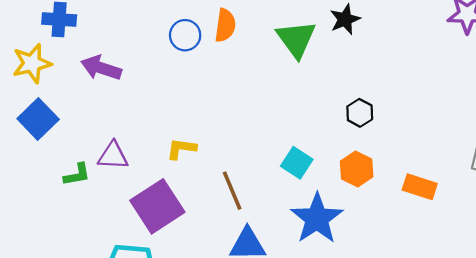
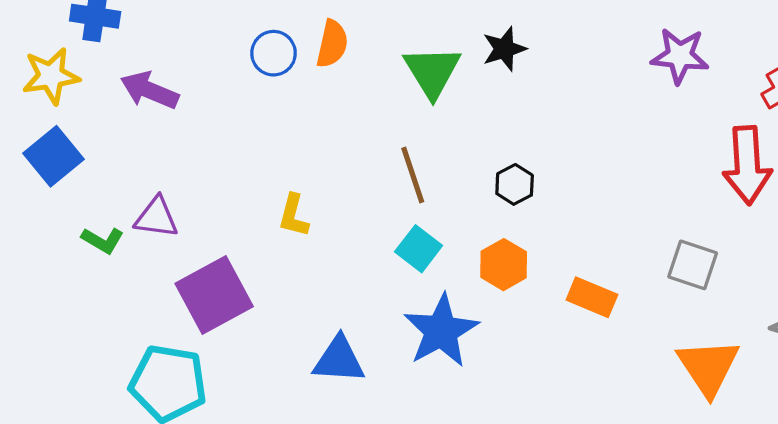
yellow L-shape: (181, 149) -> (294, 216), moved, turned -88
green L-shape: (77, 175) -> (103, 240), turned 36
brown line: (232, 191) -> (413, 175), moved

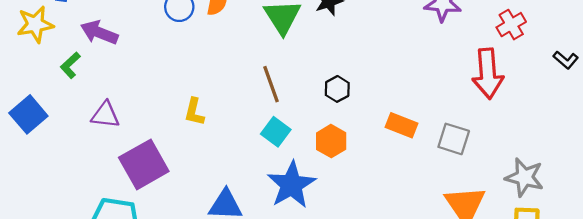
blue square: (53, 156) -> (28, 114), moved
green L-shape: (103, 240) -> (70, 65), moved, turned 108
orange rectangle: (592, 297) -> (401, 125), moved

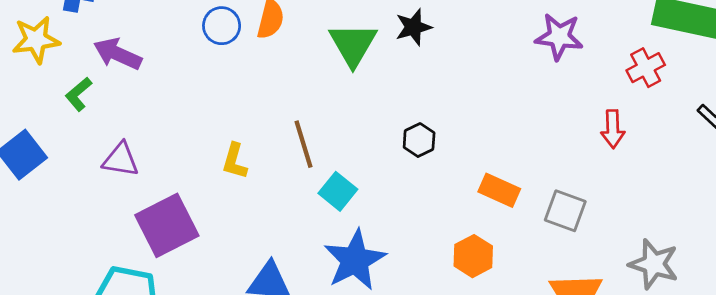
red arrow: (488, 74) -> (613, 129), size x0.6
brown line: (271, 84) -> (303, 144), moved
orange hexagon: (331, 141) -> (473, 256), moved

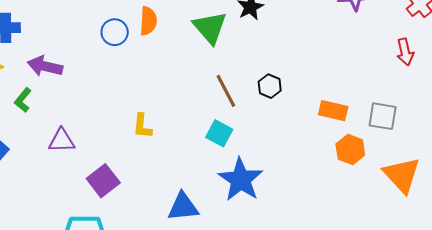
brown line: (303, 144) -> (226, 91), moved
purple square: (167, 225) -> (103, 181), size x0.7
orange hexagon: (473, 256) -> (350, 149), moved

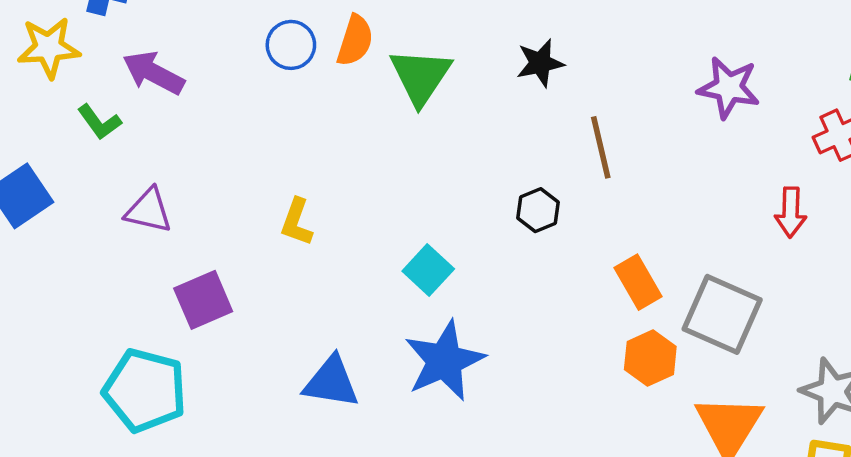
green triangle: (210, 28) -> (421, 76), moved
brown line: (226, 91) -> (601, 147), moved
green L-shape: (23, 100) -> (99, 122), turned -90
orange rectangle: (333, 111) -> (638, 282), turned 32
gray square: (383, 116) -> (722, 314), size x1.4

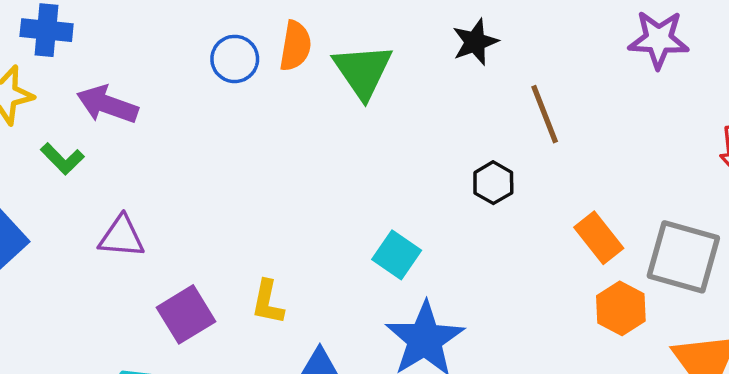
yellow L-shape: (297, 222) -> (268, 302), moved

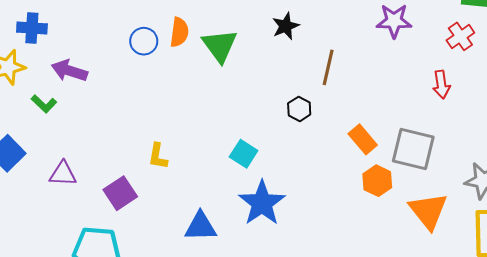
brown line: (545, 114) -> (328, 67), turned 36
purple triangle: (122, 237) -> (63, 174), moved
yellow L-shape: (268, 302) -> (158, 156), moved

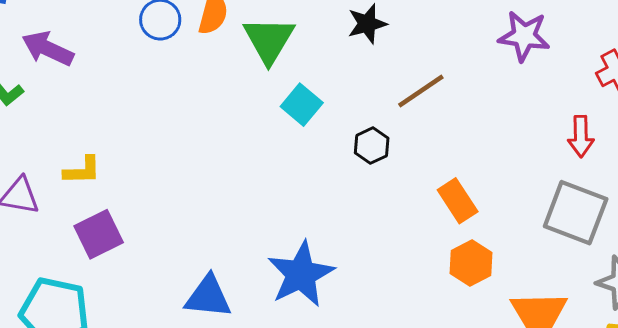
brown line: (328, 67) -> (421, 91), turned 36
gray square: (413, 149) -> (576, 213), moved
cyan square: (244, 154) -> (302, 105), moved
yellow L-shape: (158, 156) -> (82, 170), moved, turned -108

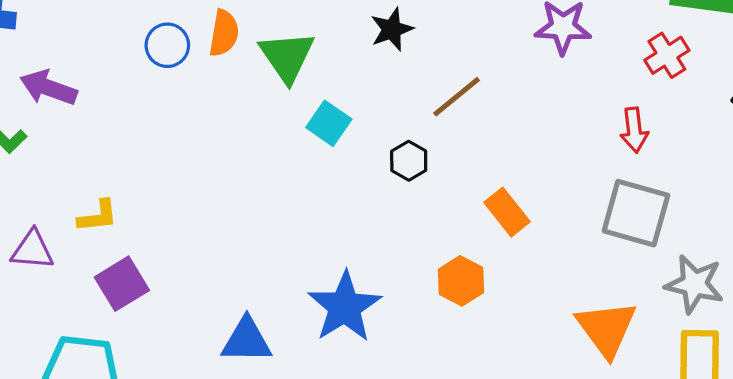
orange hexagon: (471, 263) -> (461, 281), moved

